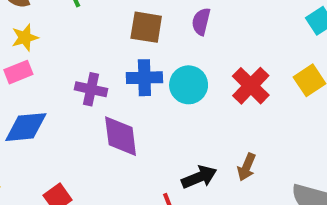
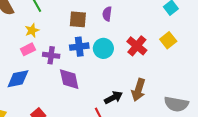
yellow star: (25, 38) -> (32, 30), moved
pink rectangle: (18, 72) -> (28, 49), moved
brown arrow: (247, 167) -> (138, 90), size x1.5

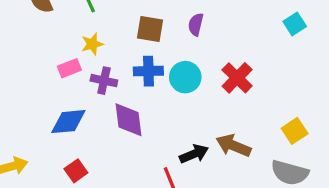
yellow star: (32, 30) -> (92, 44), moved
yellow square: (168, 40) -> (295, 131), moved
blue diamond: (18, 79) -> (68, 122), moved
brown arrow: (138, 90) -> (233, 146), turned 90

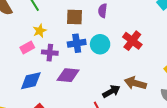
purple diamond: (129, 120) -> (68, 75), turned -70

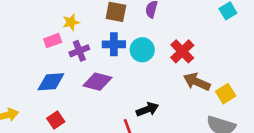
purple cross: (50, 53) -> (79, 51), turned -35
brown arrow: (135, 83) -> (197, 82), moved

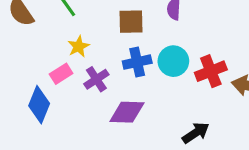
red cross: (182, 51) -> (211, 71), moved, turned 35
blue diamond: (51, 82) -> (39, 105), moved, turned -52

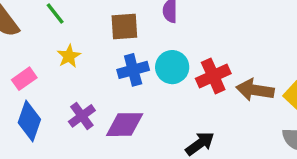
pink rectangle: (61, 74) -> (24, 79), moved
purple cross: (96, 79) -> (82, 116), moved

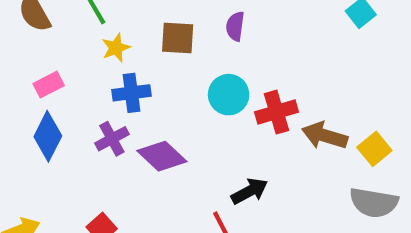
yellow star: (69, 56) -> (116, 48), moved
blue cross: (133, 70) -> (131, 93), moved
purple diamond: (125, 125) -> (162, 156), turned 36

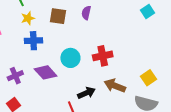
cyan circle: (229, 95) -> (70, 58), moved
brown arrow: (325, 136) -> (115, 86), moved
purple cross: (112, 139) -> (15, 76), moved

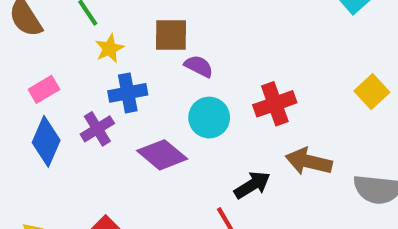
purple semicircle: (86, 13) -> (199, 66), moved, turned 112
purple cross: (15, 76) -> (97, 129), moved
yellow square: (148, 78) -> (372, 92), moved

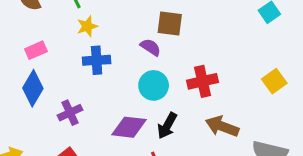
brown square: (171, 35) -> (170, 24), moved
purple cross: (97, 129) -> (70, 113), moved
purple diamond: (162, 155) -> (129, 127), moved, turned -40
black arrow: (252, 185) -> (167, 126), moved, turned 144

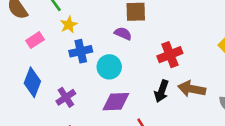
pink rectangle: (36, 50) -> (35, 40), moved
cyan circle: (154, 85) -> (109, 67), moved
black arrow: (167, 126) -> (162, 91), moved

